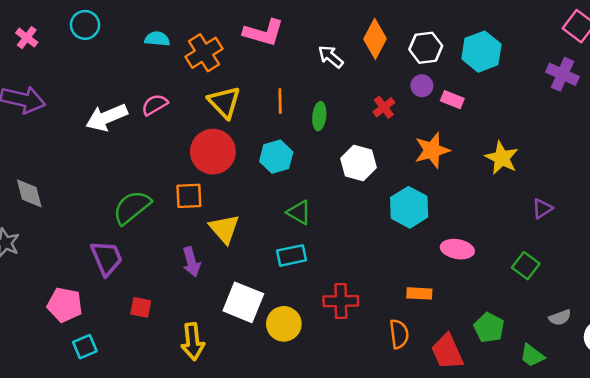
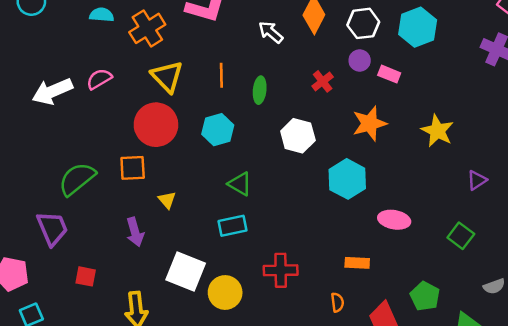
yellow triangle: (224, 229) -> (167, 200), size x0.6
orange semicircle: (399, 334) -> (337, 302), size x0.7

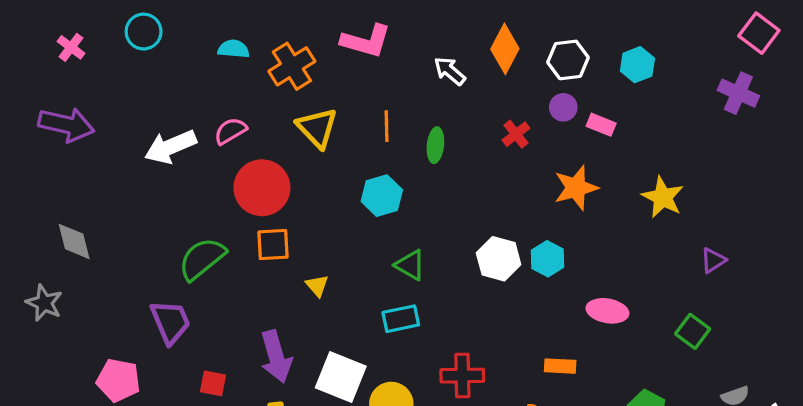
cyan hexagon: (418, 27) -> (637, 65), size x0.7
red circle: (156, 125) -> (262, 188), moved
white hexagon: (298, 136) -> (499, 259), moved
cyan hexagon: (347, 179) -> (547, 259), size x0.7
purple arrow: (135, 232) -> (276, 357), moved, size x1.4

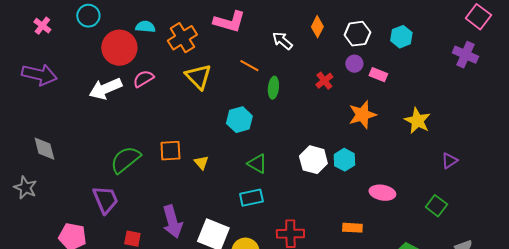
orange diamond: (505, 49) -> (317, 27), size x0.7
orange line: (387, 126) -> (249, 66), moved, turned -60
red circle: (262, 188) -> (119, 48), moved
yellow triangle: (317, 286) -> (201, 163), moved

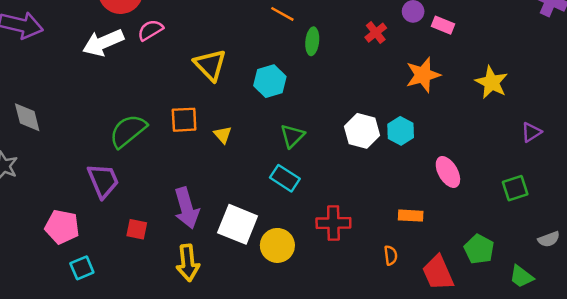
yellow triangle: (198, 77) -> (210, 65), moved
green triangle: (257, 164) -> (292, 136), turned 45
pink ellipse: (382, 193) -> (448, 172), turned 50
cyan rectangle: (251, 198) -> (285, 178), turned 45
green square: (436, 206) -> (515, 188), turned 35

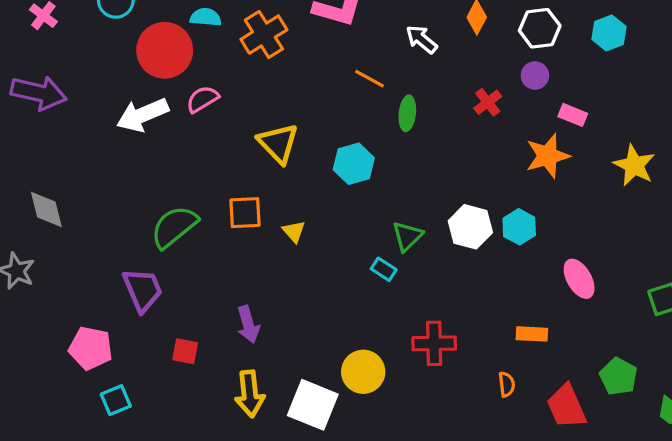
pink rectangle: (443, 25) -> (573, 115), moved
green triangle: (292, 136) -> (407, 236), moved
cyan rectangle: (285, 178) -> (384, 269), moved, size x0.7
purple arrow: (187, 208) -> (248, 324), size x0.7
white square: (238, 224) -> (313, 405), moved

